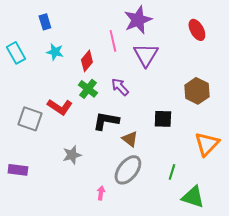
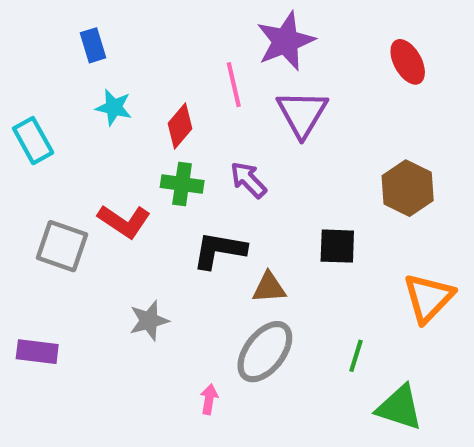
cyan rectangle: (16, 53) -> (33, 141), moved
green cross: (88, 89) -> (182, 184), turned -30
brown triangle: (130, 139) -> (269, 287), turned -42

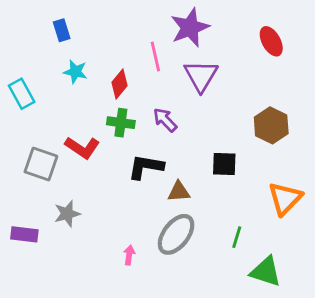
gray star: (149, 321) -> (67, 214), moved
pink arrow: (209, 399) -> (129, 255), moved

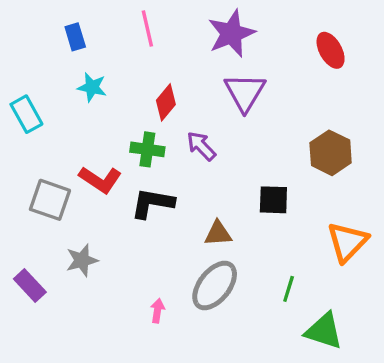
pink line: (155, 56) -> (147, 28), moved
red diamond: (120, 84) -> (166, 102), moved
black L-shape: (146, 167) -> (152, 203), moved
purple rectangle: (24, 234) -> (30, 286), turned 40

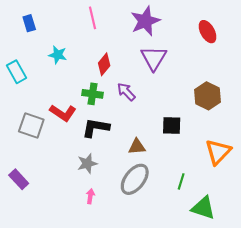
blue rectangle: (75, 37) -> (29, 23), moved
gray star: (82, 260) -> (87, 163), moved
pink arrow: (157, 311) -> (90, 196), moved

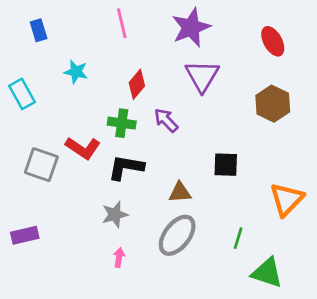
brown hexagon: (208, 96) -> (273, 104), moved
purple rectangle: (19, 179) -> (25, 235), turned -60

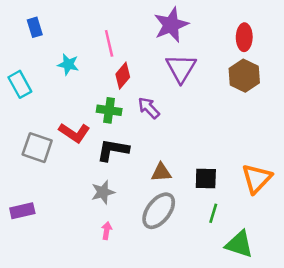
pink line: (122, 23) -> (109, 43), moved
red ellipse: (273, 41) -> (244, 37), turned 30
brown hexagon: (273, 104) -> (244, 76), moved
black square: (226, 165) -> (206, 179), moved

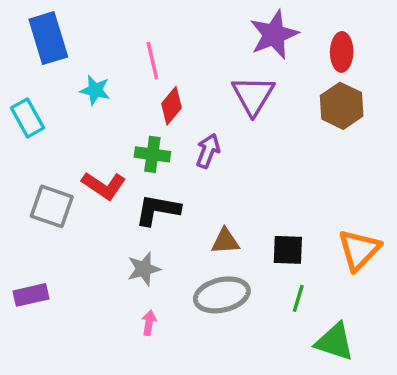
purple star: (171, 25) -> (274, 35), moved
blue rectangle: (35, 27) -> (48, 38), size x1.8
purple arrow: (149, 108) -> (208, 151), turned 65
gray ellipse: (159, 211) -> (222, 295), turned 39

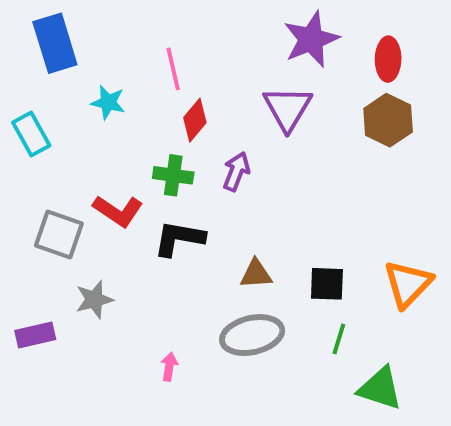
gray star: (144, 269) -> (94, 300), moved

